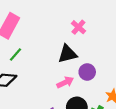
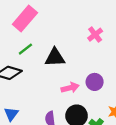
black triangle: (67, 54) -> (55, 57), moved

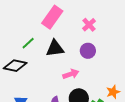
pink rectangle: (25, 19) -> (52, 17), moved
purple circle: (95, 82) -> (88, 51), moved

